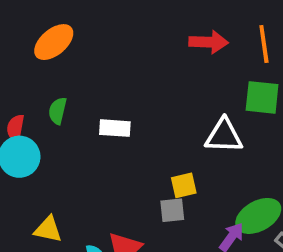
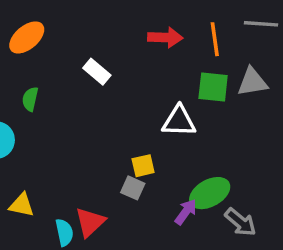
white rectangle: (115, 128) -> (97, 72), moved, turned 36
gray square: (172, 210) -> (133, 188), turned 30

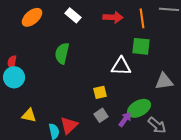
white rectangle: (97, 72) -> (73, 15), moved
gray triangle: (252, 82) -> (164, 81), moved
green semicircle: (30, 99) -> (62, 53), moved, size x1.5
gray square: (133, 188) -> (101, 115), moved, turned 32

